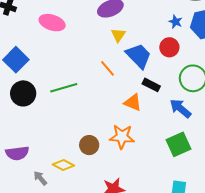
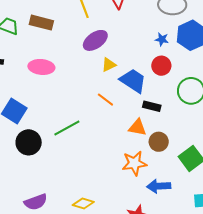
yellow triangle: (118, 35) -> (109, 65), turned 42
blue arrow: (180, 108) -> (159, 186), moved, turned -30
brown circle: (89, 145) -> (159, 142), moved

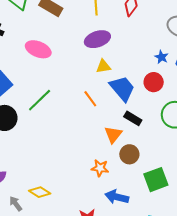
orange triangle: (138, 127) -> (113, 135), turned 42
green line: (67, 128) -> (40, 100), moved, turned -32
orange star: (134, 163) -> (100, 168), size x0.7

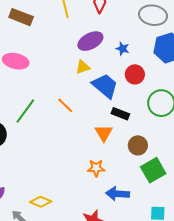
purple ellipse: (97, 39) -> (90, 41), moved
blue star: (161, 57) -> (122, 49), moved
orange line: (90, 99) -> (65, 105), moved
brown circle: (129, 154) -> (138, 145), moved

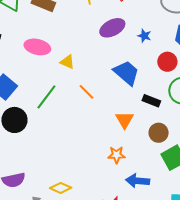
yellow triangle: (83, 67) -> (67, 62), moved, turned 42
red circle: (135, 74) -> (167, 62), moved
black rectangle: (120, 114) -> (151, 101), moved

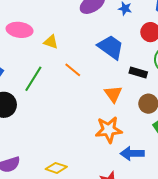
orange star: (117, 155) -> (109, 130), size x1.5

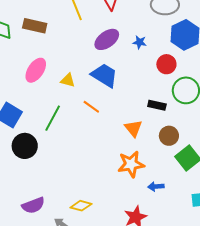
pink ellipse: (20, 30) -> (36, 70), turned -60
blue trapezoid: (111, 47) -> (104, 75), moved
blue arrow: (132, 153) -> (156, 186), size x0.7

